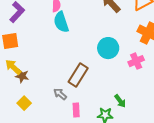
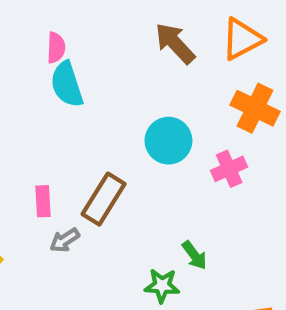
gray arrow: (60, 94) -> (65, 240), turned -72
pink rectangle: (76, 110) -> (43, 201), moved

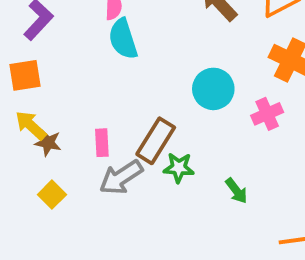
gray arrow: (65, 240) -> (121, 177), size x1.6
green star: (162, 286) -> (179, 168), moved

